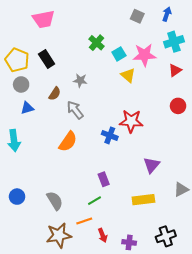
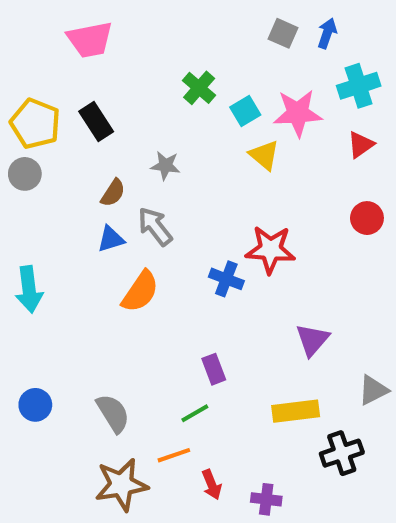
blue arrow: (167, 14) -> (327, 33), moved
gray circle: (21, 84) -> (25, 174), moved
blue triangle: (27, 108) -> (111, 239), moved
black cross: (166, 236) -> (342, 453), moved

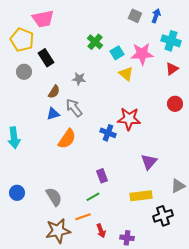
cyan cross: (359, 86) -> (171, 41), turned 36
yellow pentagon: (35, 124) -> (22, 40), moved
gray circle: (25, 174) -> (24, 72), moved

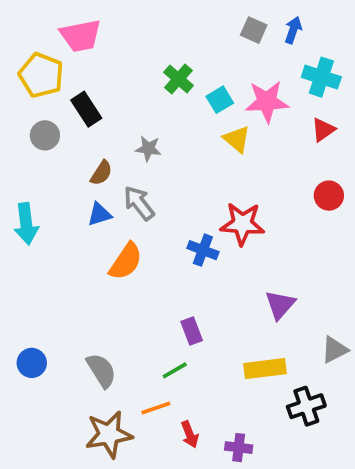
cyan arrow: (14, 138) -> (26, 224), moved

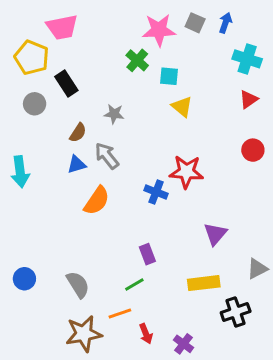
cyan square: (220, 100) -> (169, 76), turned 36
pink star: (267, 102) -> (159, 30), moved
purple cross: (239, 448) -> (183, 344), turned 30

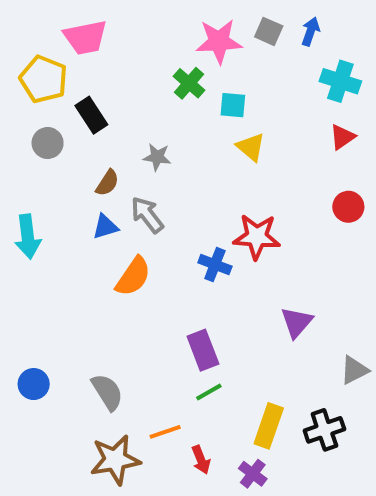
purple rectangle: (147, 254) -> (203, 350), size x1.4
yellow rectangle: (204, 283) -> (269, 426), moved, turned -64
green line: (134, 285) -> (209, 392), moved

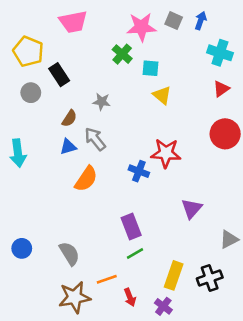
pink trapezoid: (85, 37) -> (73, 22), moved
red circle: (348, 207) -> (225, 134), size x1.5

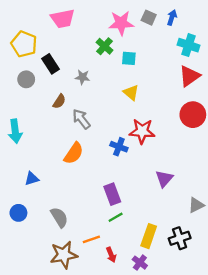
red triangle: (221, 89) -> (190, 76), size x1.5
yellow triangle: (162, 95) -> (131, 93), moved
gray star: (102, 102) -> (82, 77), moved
blue triangle: (68, 147) -> (32, 179), moved

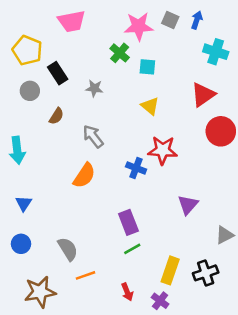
red triangle: (190, 76) -> (203, 95), moved
brown semicircle: (59, 101) -> (56, 116), moved
blue triangle: (32, 179) -> (24, 203), moved, turned -40
orange line: (91, 239) -> (85, 275), moved
brown star: (64, 255) -> (40, 292), moved

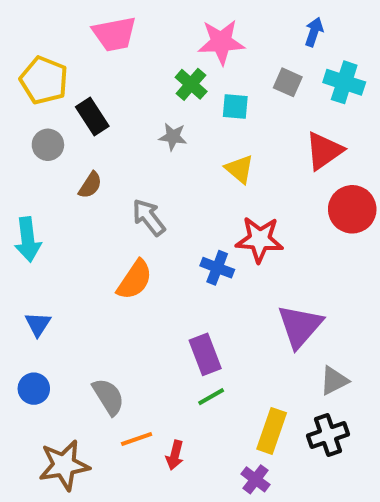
gray square: (170, 20) -> (288, 82), moved
gray star: (94, 88) -> (173, 137), moved
purple triangle: (188, 205) -> (300, 326), size x1.4
gray triangle: (225, 235) -> (334, 381), moved
red arrow: (127, 292) -> (175, 455), moved, turned 36

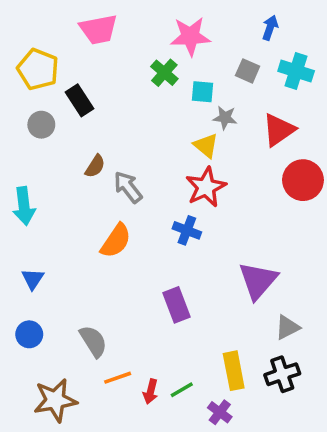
gray star: (173, 137) -> (225, 118), moved
brown semicircle: (90, 185) -> (95, 166), moved
red star: (260, 239) -> (206, 187), moved, turned -30
green line: (211, 397) -> (182, 390), moved
yellow rectangle: (272, 431) -> (234, 371), turned -30

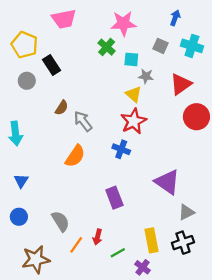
purple triangle: (258, 281) -> (167, 182), turned -36
orange line: (118, 378) -> (76, 245), turned -36
red arrow: (151, 392) -> (98, 237), moved

